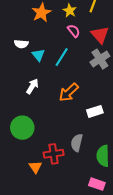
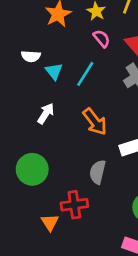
orange arrow: (69, 92) -> (95, 122), turned -85
gray semicircle: (77, 143) -> (98, 172), moved

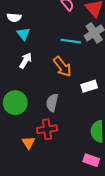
cyan triangle: (54, 71) -> (23, 34), moved
cyan line: (85, 74) -> (71, 41), moved, turned 66
gray semicircle: (98, 172) -> (52, 103), moved

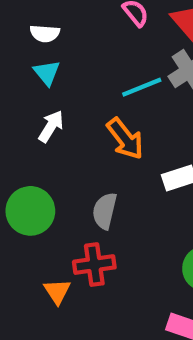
white semicircle: (14, 17) -> (45, 33), moved
cyan line: (71, 41) -> (142, 87), turned -30

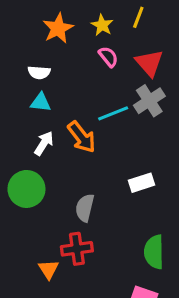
cyan triangle: (47, 73) -> (41, 102), turned -45
orange arrow: (125, 139) -> (82, 137), moved
green circle: (30, 211) -> (26, 189), moved

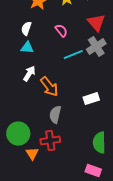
pink semicircle: (108, 57) -> (61, 31), moved
white semicircle: (39, 72) -> (26, 29), turned 104
orange arrow: (82, 137) -> (49, 87), moved
green circle: (26, 189) -> (18, 134), moved

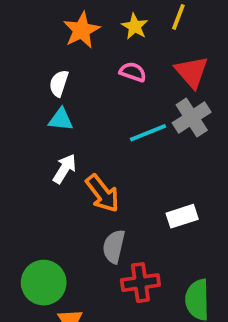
pink semicircle: (61, 31) -> (133, 72), moved, turned -32
red cross: (50, 141) -> (140, 283), moved

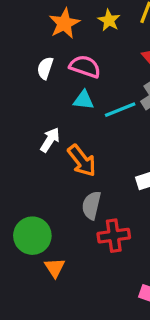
pink semicircle: (133, 72) -> (85, 67), moved, size x1.4
cyan triangle: (61, 119) -> (83, 100), moved

